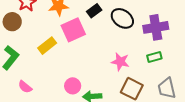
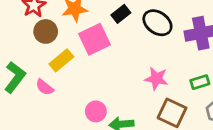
brown circle: (12, 22) -> (46, 31), moved
green rectangle: (154, 57) -> (200, 82), moved
pink semicircle: (25, 87) -> (45, 87), moved

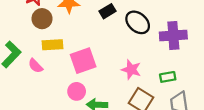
pink square: (94, 39) -> (83, 61), moved
yellow rectangle: (61, 60) -> (52, 45), turned 30

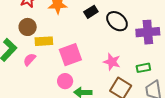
brown circle: (42, 19) -> (28, 27), moved
pink semicircle: (36, 66) -> (29, 59), turned 88

